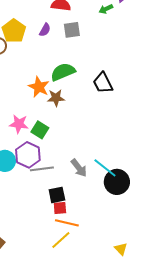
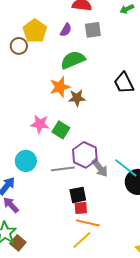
green semicircle: (63, 72) -> (73, 60), moved
orange star: (39, 87) -> (60, 87), turned 30
purple hexagon: (28, 155) -> (85, 155), moved

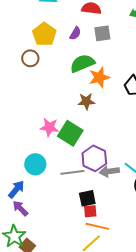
brown circle: (19, 46) -> (30, 58), moved
orange star: (60, 87) -> (99, 77), moved
green square: (61, 130) -> (70, 133), size x1.4
gray arrow: (100, 168) -> (109, 171), turned 120

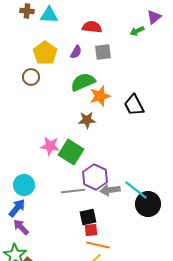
cyan circle: (35, 164) -> (24, 185), moved

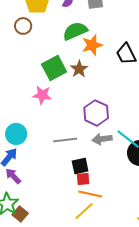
brown star: (87, 120) -> (79, 69), turned -30
green square: (71, 152) -> (54, 68), moved, turned 30
purple hexagon: (95, 177) -> (96, 113), moved

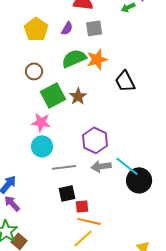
brown circle: (23, 26) -> (34, 71), moved
orange star: (92, 45) -> (97, 59), moved
cyan circle: (16, 134) -> (42, 146), moved
black square: (80, 166) -> (67, 193), moved

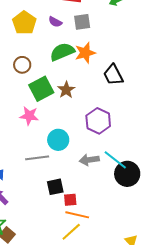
purple semicircle: (67, 28) -> (55, 22), turned 88
purple hexagon: (95, 140) -> (98, 121), moved
cyan circle: (42, 146) -> (58, 140), moved
gray line: (64, 167) -> (37, 158), moved

